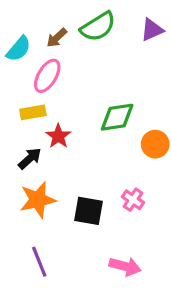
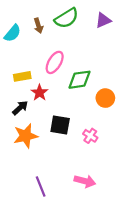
brown arrow: (57, 38) -> (38, 26), turned -64
pink ellipse: (47, 76) -> (55, 62), moved
black square: (89, 211) -> (60, 125), moved
purple line: (39, 262) -> (41, 187), moved

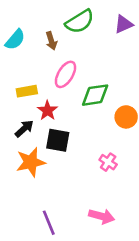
brown arrow: (38, 26) -> (51, 41), moved
black square: (60, 125) -> (58, 140), moved

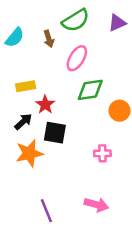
pink ellipse: (65, 74) -> (77, 58), moved
pink cross: (108, 162) -> (102, 153), turned -35

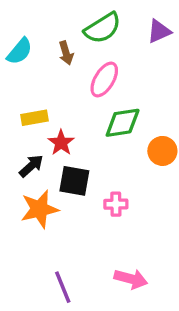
pink cross: (102, 153) -> (116, 204), moved

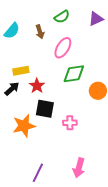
green semicircle: (103, 28) -> (62, 17), size x0.7
black arrow: (31, 166) -> (12, 89), moved
pink arrow: (131, 279) -> (79, 168), turned 90
purple line: (63, 287) -> (38, 173), turned 48

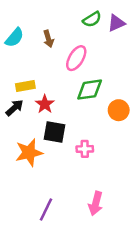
green semicircle: (62, 17) -> (92, 19), moved

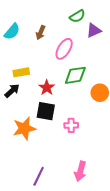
purple triangle: (116, 23) -> (94, 30), moved
brown arrow: (48, 39) -> (41, 33), turned 40
red star: (45, 104) -> (47, 88), moved

